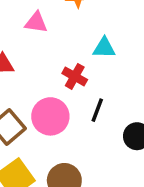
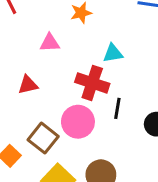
red cross: (75, 76) -> (92, 83), size x1.5

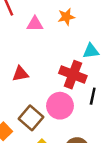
pink triangle: (50, 43) -> (35, 24), moved

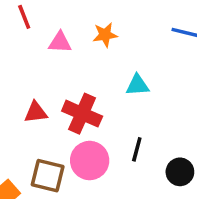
red cross: (73, 75) -> (82, 114), moved
brown square: (31, 118) -> (48, 176), turned -30

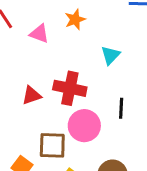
pink triangle: (60, 42) -> (39, 34), turned 30
cyan triangle: (137, 85) -> (110, 55), turned -30

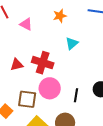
orange star: (75, 19) -> (60, 16), moved
black line: (121, 108) -> (76, 95), moved

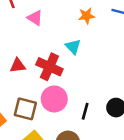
orange star: (60, 16) -> (86, 16), moved
cyan triangle: (72, 43) -> (73, 47), moved, turned -40

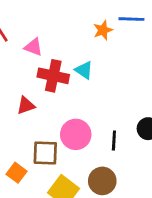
orange star: (86, 16) -> (103, 30), moved
red cross: (49, 67) -> (53, 76), moved

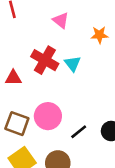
pink triangle: (33, 47) -> (61, 20), moved
black line: (114, 141) -> (79, 132), turned 30

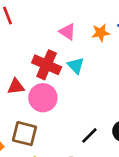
pink triangle: (61, 20) -> (67, 32), moved
pink circle: (48, 116) -> (43, 98), moved

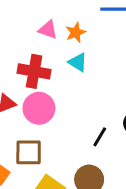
orange star: (101, 33) -> (76, 32), moved
cyan triangle: (76, 65) -> (78, 62), moved

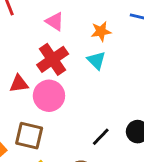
pink triangle: (48, 30) -> (55, 21), moved
red cross: (34, 71) -> (53, 59), turned 32

